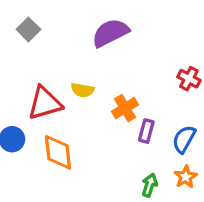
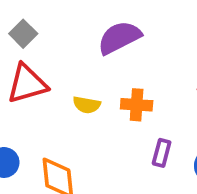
red triangle: (45, 103) -> (27, 84), moved
orange cross: (125, 108) -> (137, 105), moved, turned 35

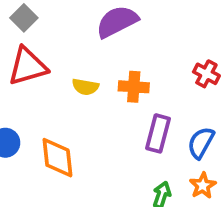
purple rectangle: (162, 153) -> (158, 133), size x1.4

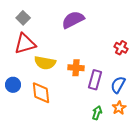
yellow semicircle: (85, 87) -> (45, 63), moved, size x1.5
orange cross: (134, 87) -> (76, 68), moved

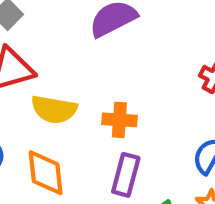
purple rectangle: (95, 80) -> (126, 175), moved

